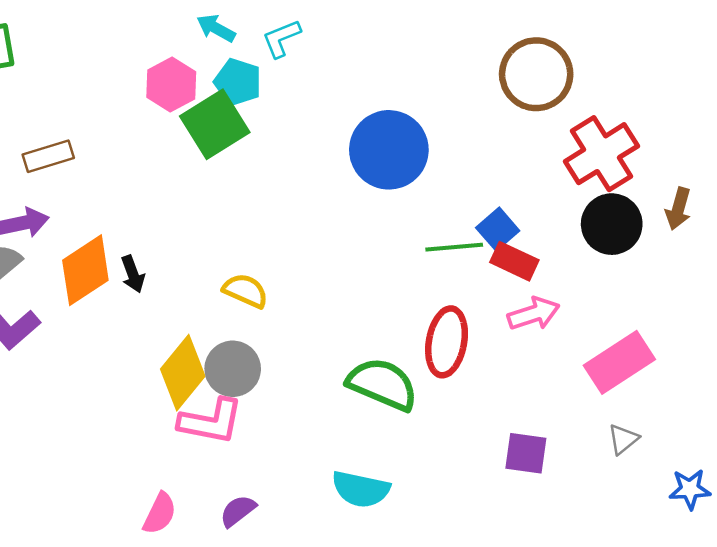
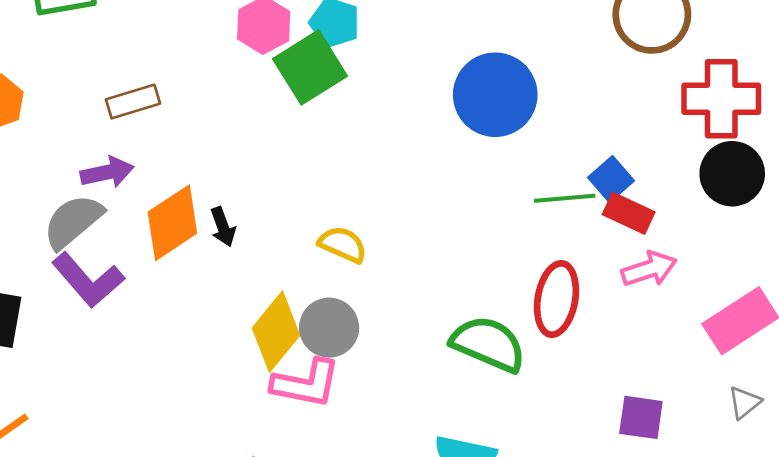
red cross: (601, 154) -> (721, 99), turned 32

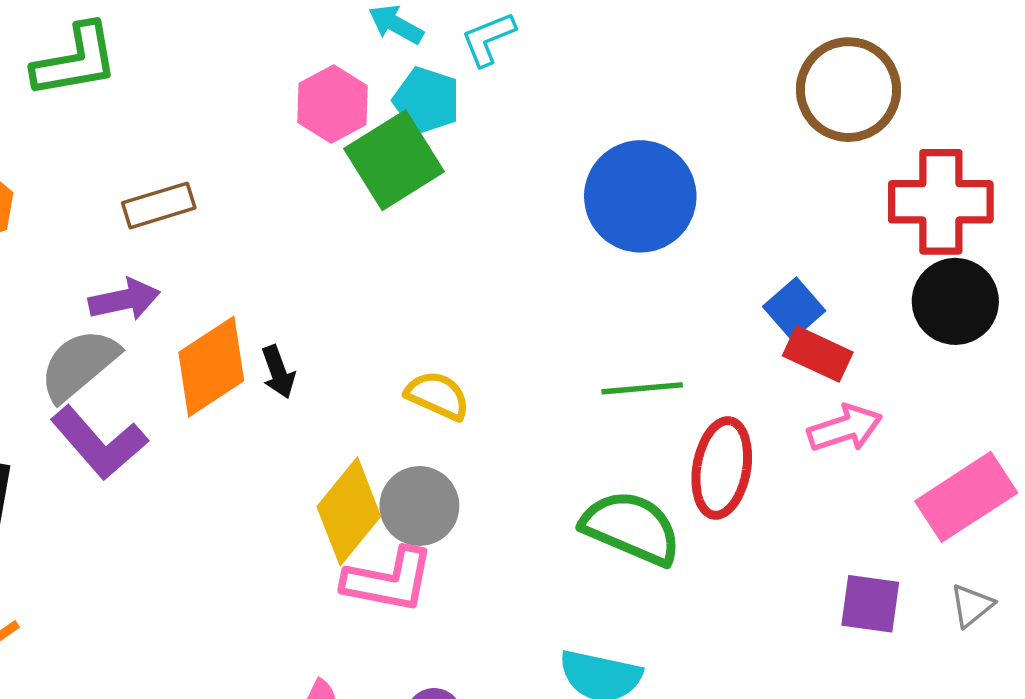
green line: (565, 198) -> (642, 388), moved
purple square: (641, 417) -> (870, 604), moved

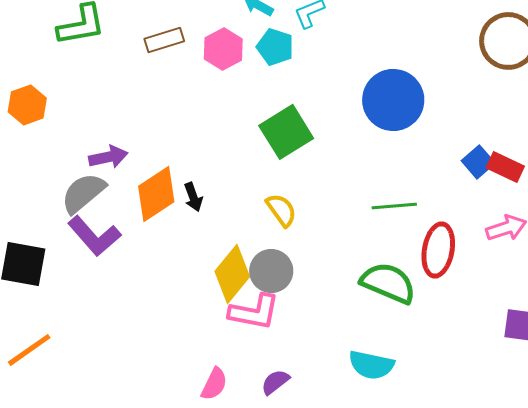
green square: (394, 160) -> (286, 132), moved
brown rectangle: (159, 205) -> (164, 40), moved
red rectangle: (818, 354) -> (505, 167), moved
yellow semicircle: (438, 396) -> (281, 210), turned 30

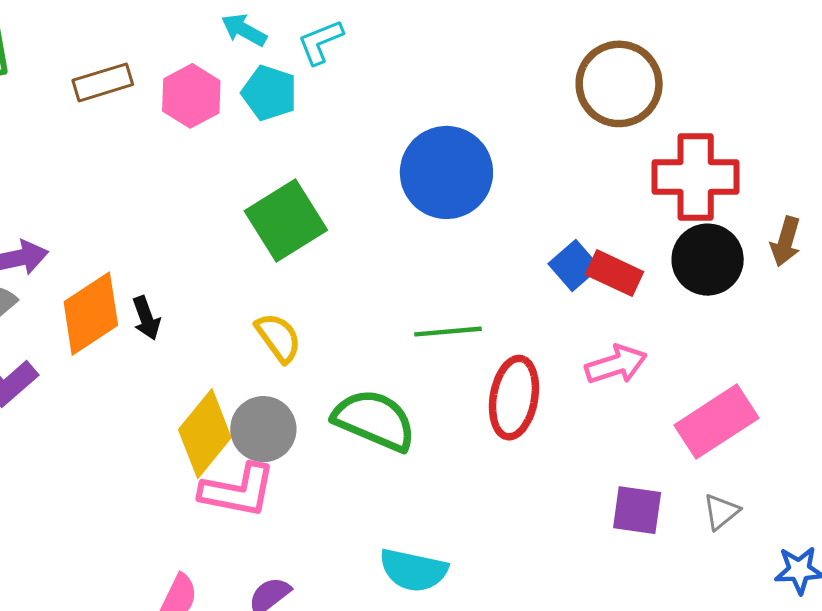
green semicircle: (388, 283) -> (374, 420), moved

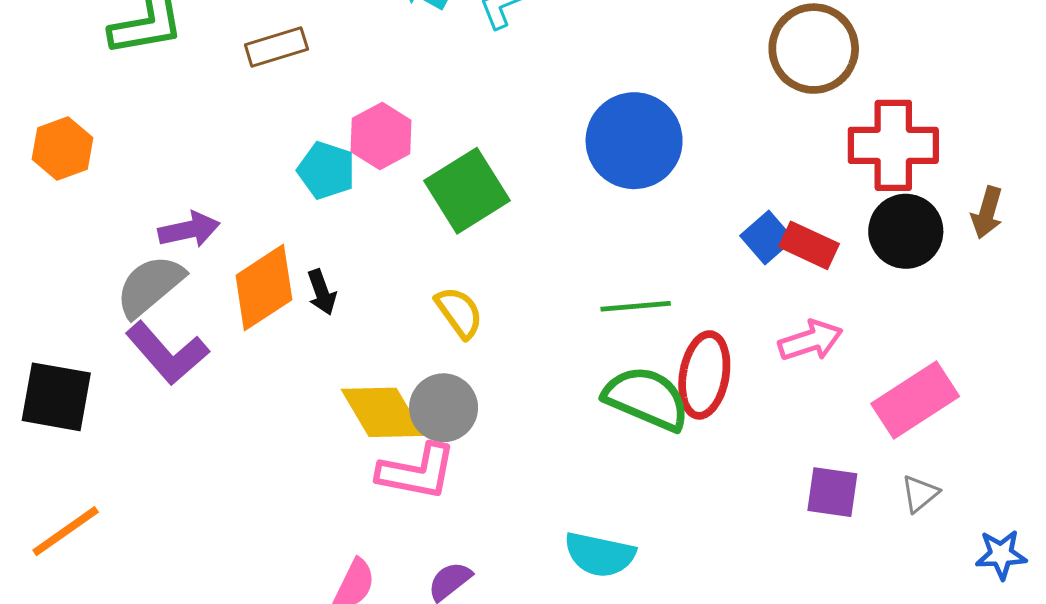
cyan pentagon: (269, 93) -> (326, 170), moved
pink hexagon: (191, 96) -> (381, 136), moved
green semicircle: (374, 420) -> (647, 398), moved
yellow diamond: (205, 434) -> (383, 412), turned -70

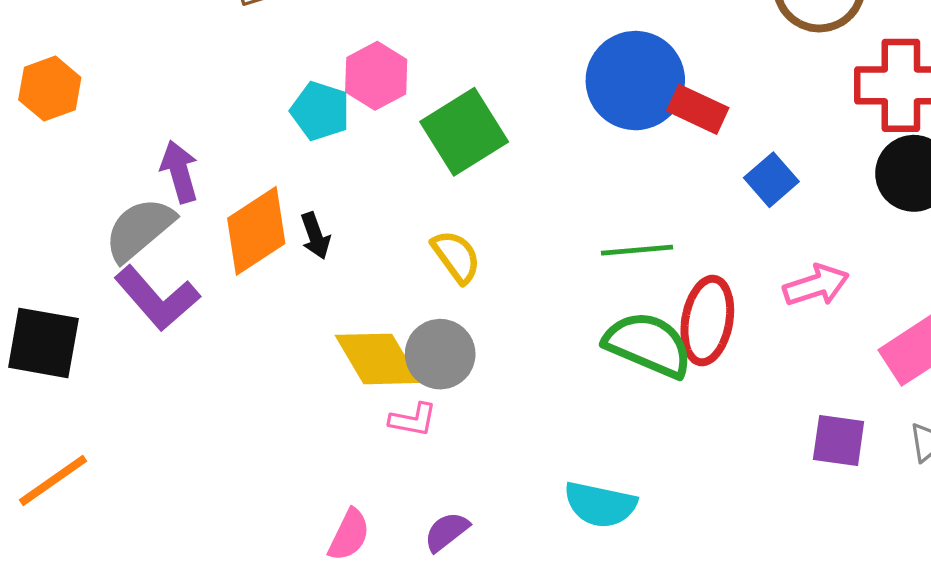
purple arrow: (189, 230) -> (179, 172), turned -94
red rectangle: (809, 245) -> (698, 109), moved
pink L-shape: (417, 472) -> (413, 420), size x0.6

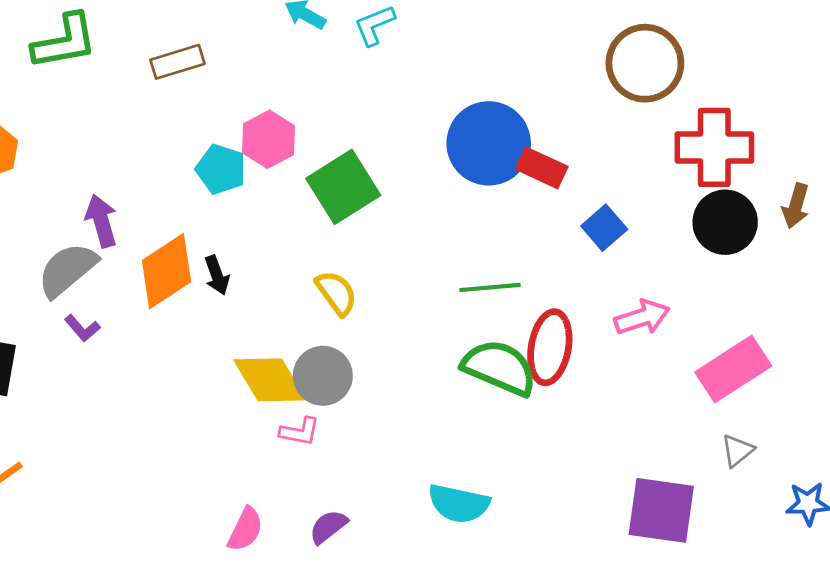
purple L-shape: (157, 298) -> (82, 328), size x0.5
purple square: (839, 441) -> (661, 510), moved, size x1.5

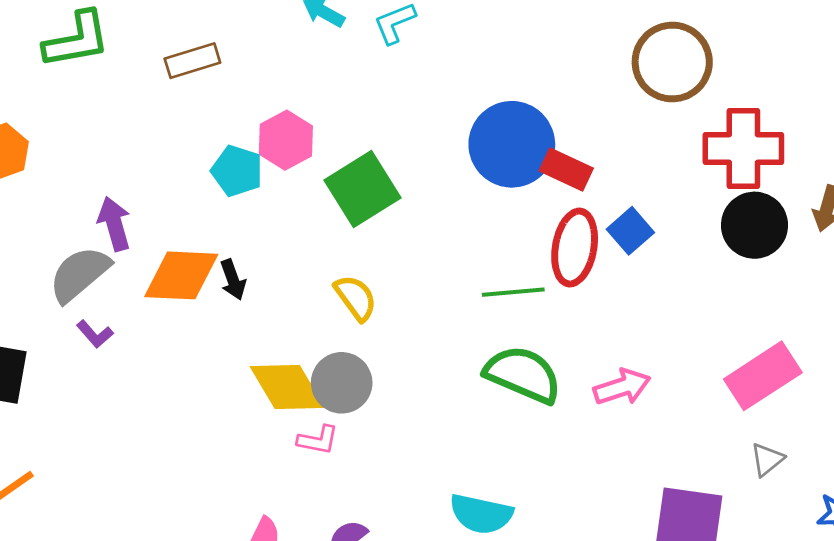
orange diamond: (167, 271) -> (181, 275), turned 36
pink arrow: (642, 317) -> (622, 387), moved
red ellipse: (550, 347) -> (575, 248), moved

